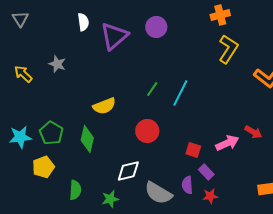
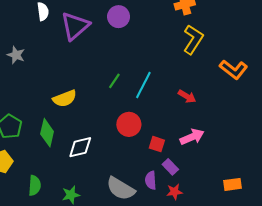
red circle: (147, 131) -> (129, 124), moved
red arrow: (253, 132) -> (187, 96), moved
white diamond: (128, 171) -> (80, 147), moved

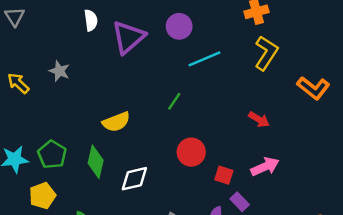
cyan line: (143, 85) -> (205, 59), moved, turned 40

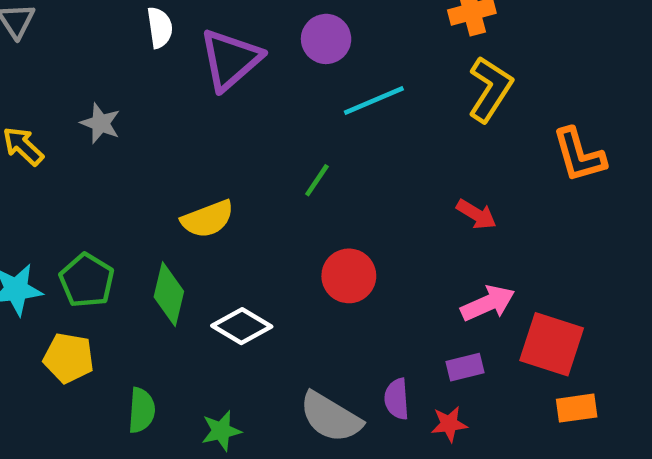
orange L-shape: (313, 88) -> (579, 155), turned 36
red square: (224, 175) -> (552, 344), moved, size x1.8
white diamond: (134, 179) -> (242, 326), turned 44
yellow pentagon: (42, 196) -> (69, 358), turned 30
purple rectangle: (240, 202) -> (465, 367), moved, turned -60

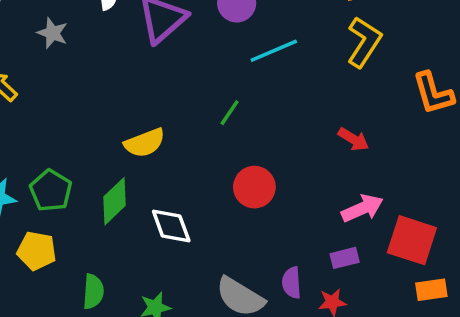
gray star: (100, 123) -> (53, 33), moved
green diamond: (169, 294) -> (115, 201), turned 33
white diamond: (242, 326) -> (171, 226), turned 39

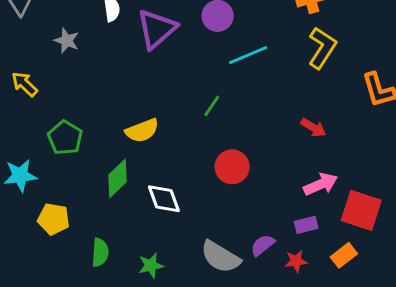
green pentagon: (51, 191) -> (65, 138), moved
purple semicircle: (292, 283) -> (263, 245), turned 55
orange rectangle: (431, 290) -> (344, 255), moved, turned -30

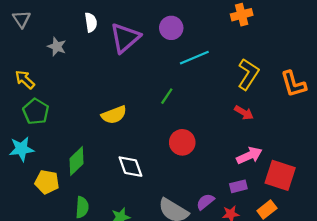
yellow L-shape: (322, 48) -> (248, 74), moved
green pentagon: (65, 138) -> (36, 112), moved
green diamond: (117, 178) -> (77, 161), moved

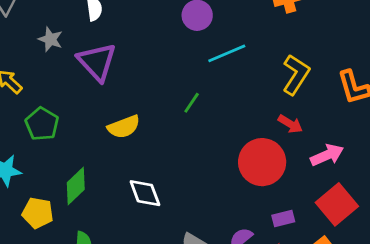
purple triangle: (125, 38) -> (97, 62), moved, turned -32
green pentagon: (36, 112) -> (42, 124), moved
red circle: (182, 142) -> (262, 162), moved, size x1.4
pink arrow: (249, 156) -> (327, 155), moved
red square: (280, 175) -> (337, 204), turned 32

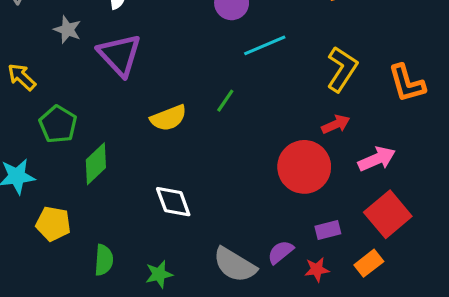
red arrow: (290, 124) -> (336, 124), turned -55
yellow semicircle: (124, 127) -> (168, 118), moved
green diamond: (76, 186) -> (96, 164), moved

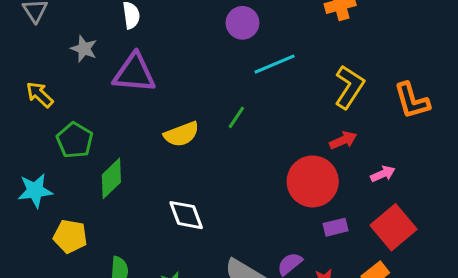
purple triangle: (120, 55) -> (134, 73), turned -42
pink arrow: (377, 159) -> (383, 174), size x0.7
purple rectangle: (328, 230) -> (336, 227), moved

